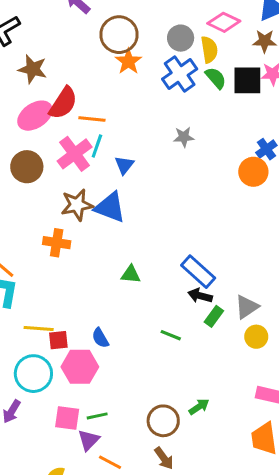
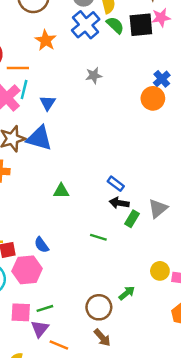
orange star: (128, 61) -> (46, 40), moved
blue rectangle: (198, 272) -> (116, 184), size x0.6
yellow circle: (256, 337) -> (160, 271), moved

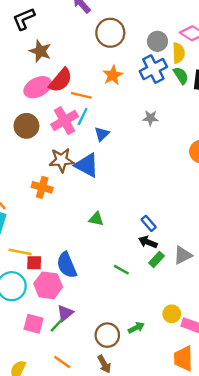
blue semicircle: (41, 245) -> (67, 265), size x1.6
green line: (45, 308) -> (57, 325), turned -42
purple triangle: (40, 329) -> (65, 313), moved

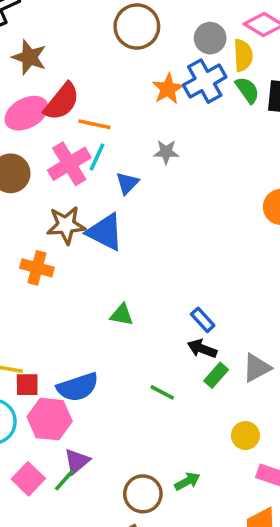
orange star: (113, 75) -> (168, 89), moved
gray star: (150, 118) -> (166, 152), moved
blue semicircle: (67, 265) -> (78, 387), turned -84
yellow circle: (172, 314) -> (245, 436), moved
pink square: (33, 324) -> (28, 479), turned 30

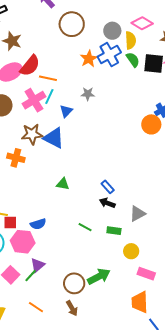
green rectangle: (216, 375) -> (114, 231), moved, turned 56
blue semicircle: (78, 387) -> (38, 224), size x0.7
green arrow: (187, 481) -> (99, 276), size x1.6

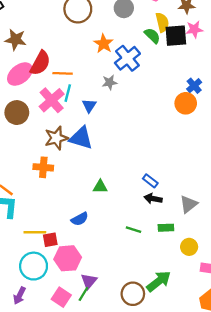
yellow semicircle: (131, 40) -> (162, 22), moved
blue cross: (109, 55) -> (127, 58), moved
blue semicircle: (38, 224) -> (80, 219), moved

